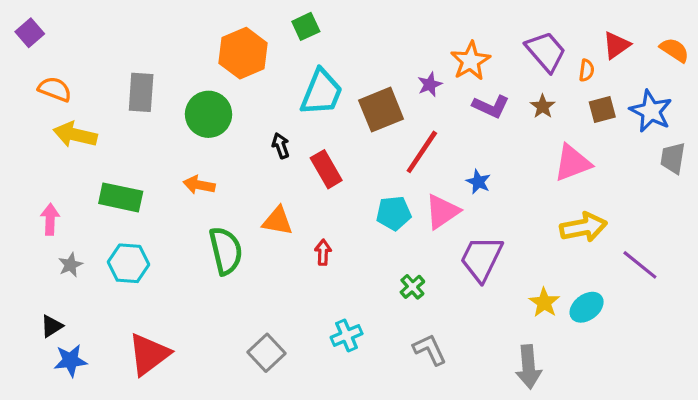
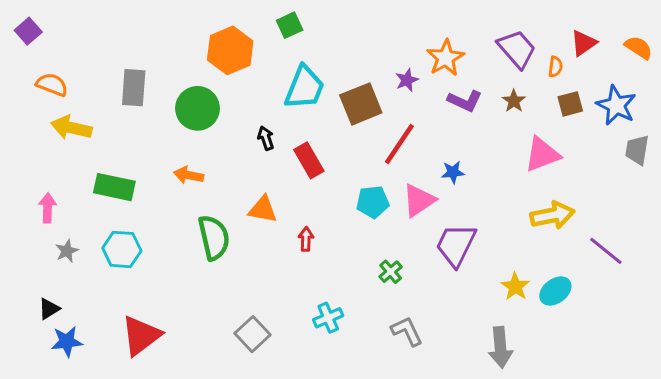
blue star: (478, 182) -> (453, 172), turned -30

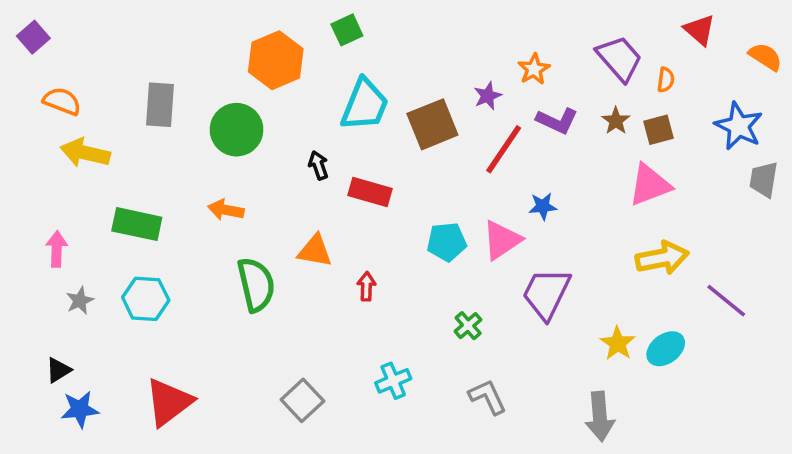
red triangle: (584, 43) -> (700, 30), moved, turned -44
orange star: (445, 58) -> (534, 69), size x0.7
brown square: (570, 104) -> (659, 130), moved
red line: (399, 144) -> (504, 149), moved
red rectangle: (309, 160) -> (370, 192), turned -44

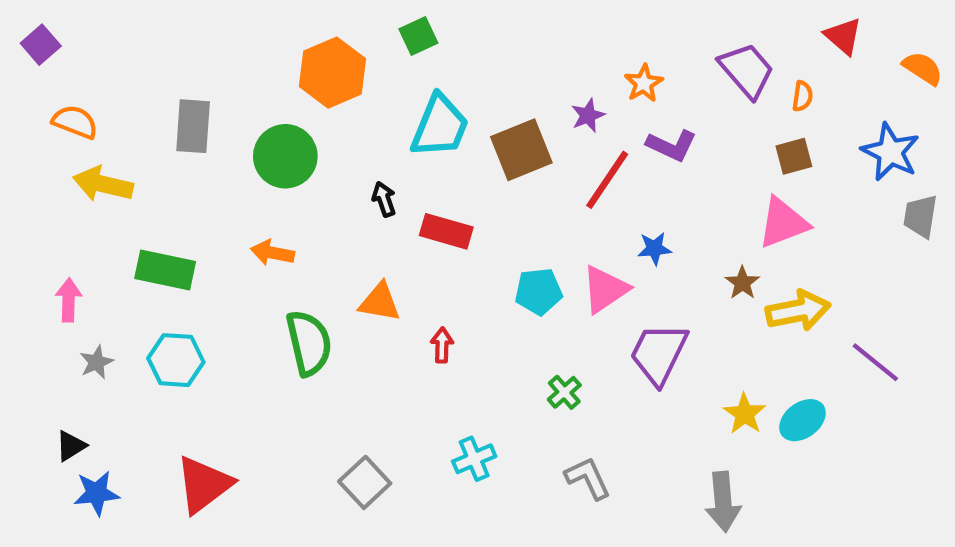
brown star: (616, 121) -> (742, 283), moved

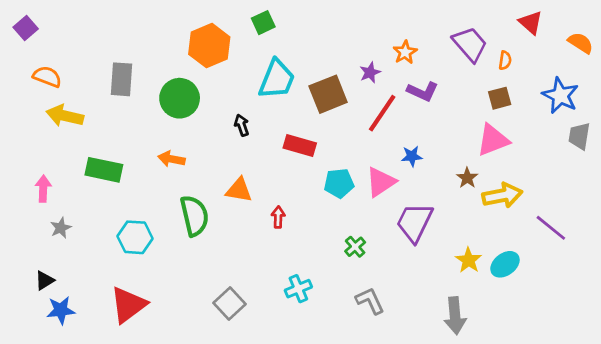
red rectangle: (446, 231) -> (300, 145), moved
cyan hexagon: (176, 360) -> (135, 237), moved

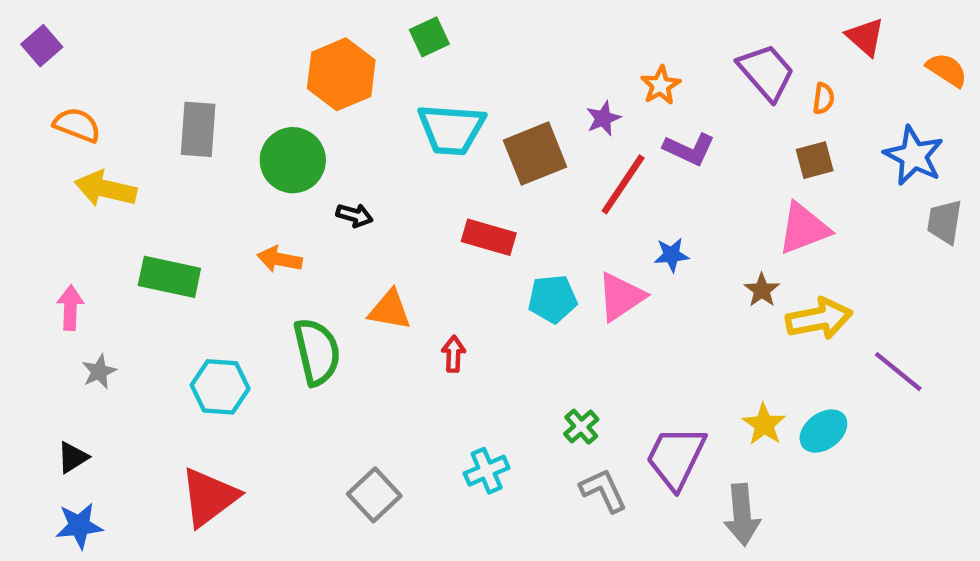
cyan trapezoid: (277, 79) -> (451, 129), turned 72
black arrow: (242, 125) -> (354, 215), moved, turned 125
purple trapezoid: (415, 222) -> (676, 457), moved
green cross: (355, 247) -> (581, 427), moved
blue star: (61, 310) -> (79, 526), moved

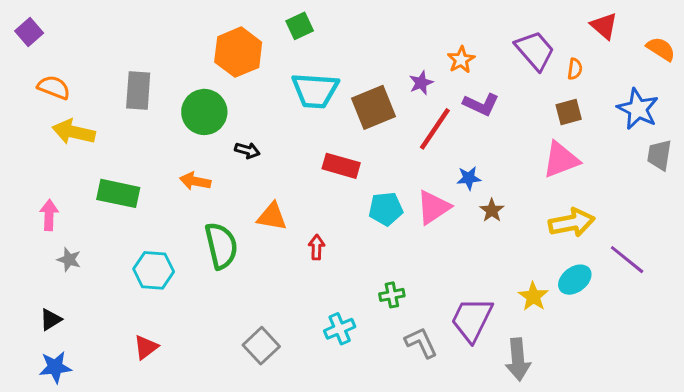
brown star: (762, 290) -> (492, 210), moved
gray star: (99, 372) -> (69, 260), turned -30
green cross: (581, 427) -> (392, 295), moved, turned 30
cyan ellipse: (823, 431) -> (575, 280), moved
red triangle: (209, 497) -> (146, 347), size x0.6

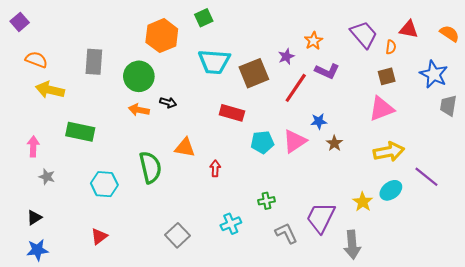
red triangle: (604, 26) -> (409, 29), moved, turned -30
orange arrow: (195, 181) -> (139, 110), moved

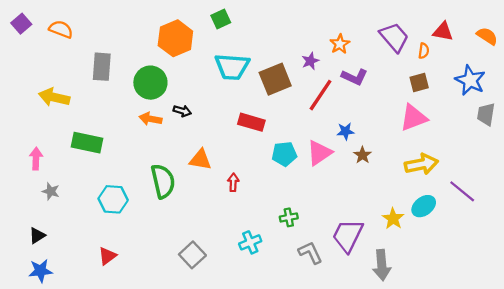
orange semicircle: (36, 60) -> (61, 29), moved

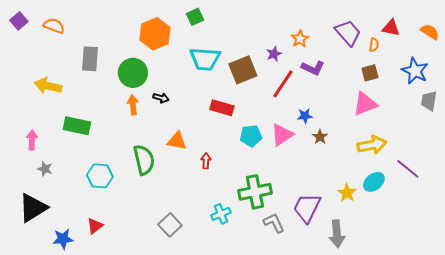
orange arrow: (150, 119) -> (133, 105), turned 72
green cross: (289, 217) -> (255, 192), size x2.0
black triangle: (37, 236) -> (33, 208), size x2.0
blue star: (41, 271) -> (63, 239), moved

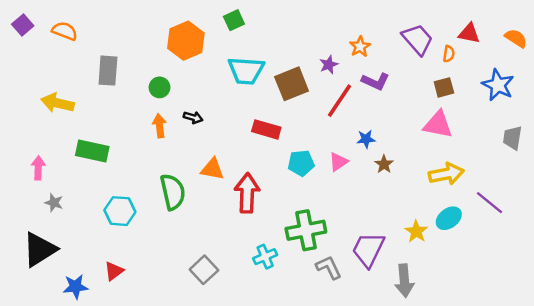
green circle: (133, 73) -> (160, 87), size x0.6
gray trapezoid: (429, 101) -> (512, 138), moved
pink triangle: (365, 104) -> (438, 125), turned 32
pink triangle: (282, 135) -> (338, 162), size x0.7
red arrow: (206, 161) -> (247, 193), size x2.0

